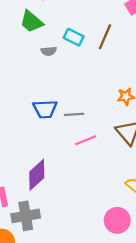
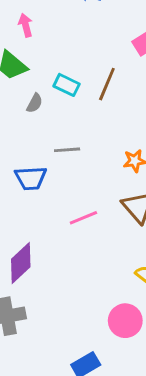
gray semicircle: (49, 51) -> (35, 103), turned -56
gray line: (74, 114) -> (67, 150), moved

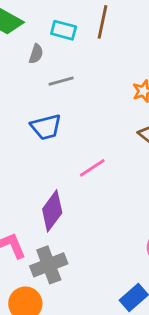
gray line: (67, 150) -> (61, 81), moved
pink line: (83, 218) -> (92, 168), moved

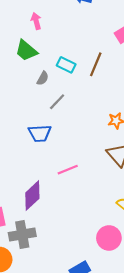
gray line: (61, 81) -> (57, 102), turned -42

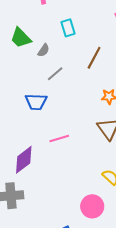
green trapezoid: (26, 51) -> (21, 38), moved
brown line: (96, 64) -> (94, 58), moved
cyan rectangle: (66, 65) -> (68, 28), moved, turned 42

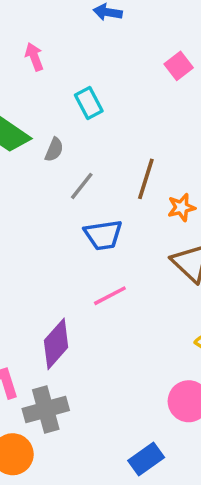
brown line: (94, 58) -> (146, 179), moved
blue trapezoid: (36, 102) -> (103, 235), moved

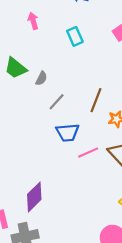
cyan rectangle: (89, 103) -> (75, 36), moved
pink line: (110, 296) -> (88, 153), moved

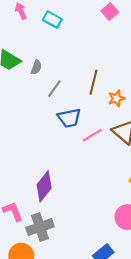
cyan rectangle: (75, 36) -> (52, 20), moved, turned -30

